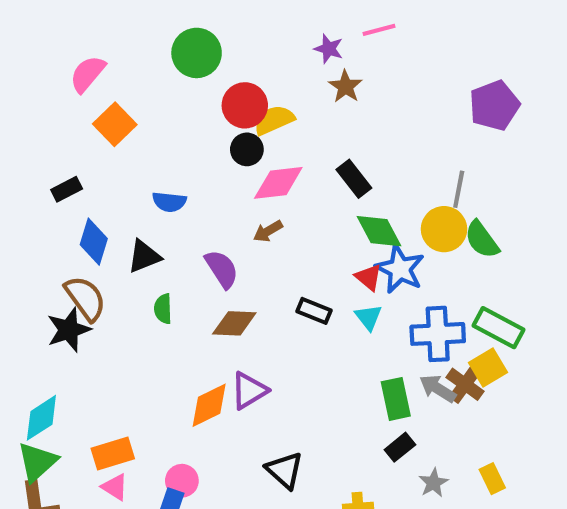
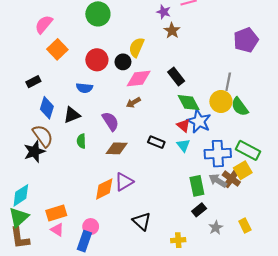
red circle: (245, 105) -> (97, 60), moved
yellow semicircle: (274, 120) -> (137, 47), turned -42

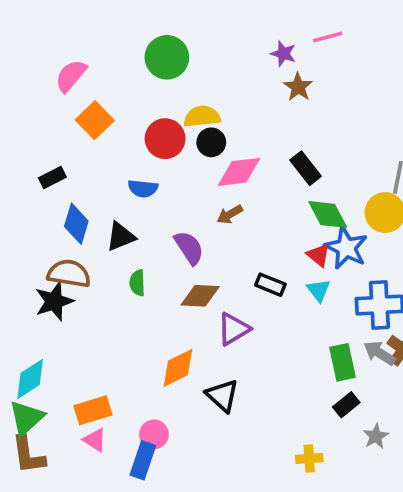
yellow semicircle: (137, 47) -> (202, 116), moved, turned 60
brown semicircle: (43, 136) -> (69, 274), turned -45
purple triangle: (124, 182) -> (233, 329), moved
black triangle: (142, 221) -> (222, 396), moved

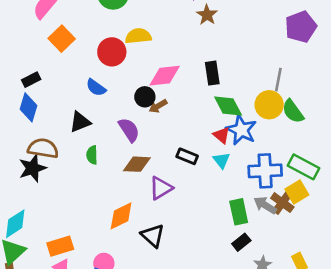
black circle: (211, 142) -> (145, 97), moved
black rectangle: (306, 168) -> (212, 73), turned 30
blue semicircle: (143, 189) -> (96, 88), turned 30
blue diamond: (76, 224) -> (29, 107), moved

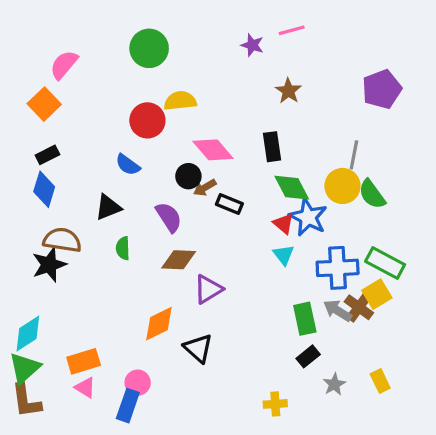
brown star: (207, 15) -> (288, 91), moved
orange square: (62, 39) -> (44, 104), moved
pink diamond: (165, 76) -> (213, 150), turned 56
black rectangle: (187, 156) -> (229, 204), moved

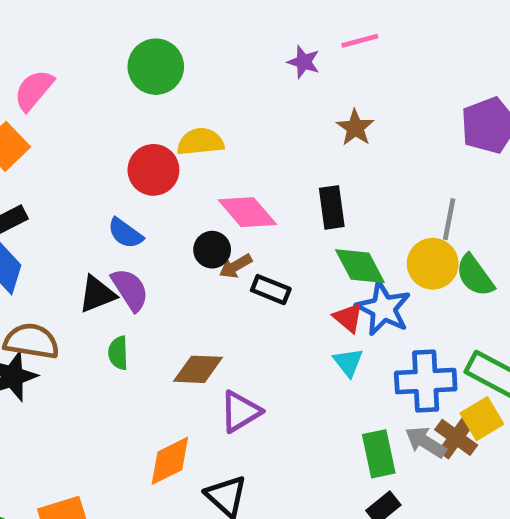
purple semicircle: (169, 217) -> (130, 290), moved

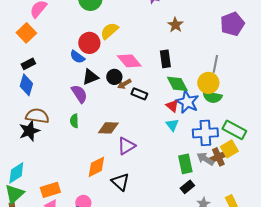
yellow semicircle: (200, 142) -> (109, 31), turned -36
blue semicircle: (125, 233) -> (77, 57), moved
green semicircle: (475, 275) -> (212, 97), moved, turned -42
black triangle: (97, 294) -> (90, 77), moved
brown cross: (456, 437) -> (218, 157), turned 30

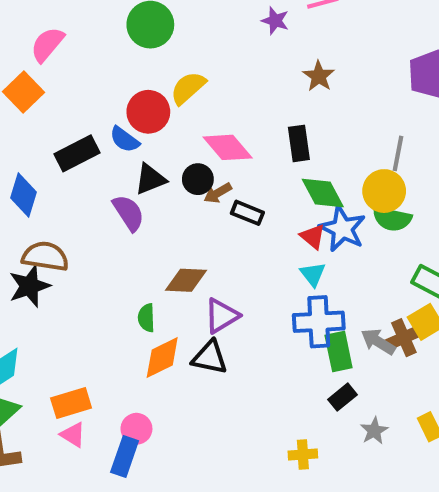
black rectangle: (28, 64) -> (77, 153), moved, size x1.5
green semicircle: (74, 121) -> (146, 318), moved
blue cross: (205, 133) -> (319, 322), moved
black triangle: (120, 182) -> (210, 357), moved, turned -30

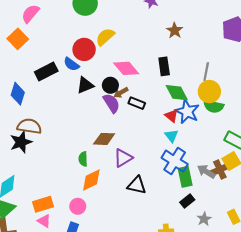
gray line: (398, 153) -> (206, 72), moved
purple semicircle: (129, 213) -> (111, 103), moved
blue cross: (319, 322) -> (175, 161), turned 35
black triangle: (210, 357) -> (137, 185), moved
pink circle: (136, 429) -> (78, 206), moved

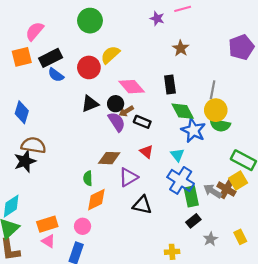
orange square: (18, 39) -> (22, 57), turned 30
blue semicircle: (71, 64) -> (56, 75), moved
black rectangle: (46, 72) -> (51, 58), moved
red triangle: (171, 116) -> (146, 152), moved
brown cross: (220, 169) -> (226, 189), turned -36

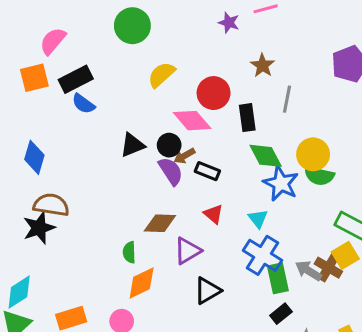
red circle: (89, 67) -> (214, 93), moved
gray line: (213, 90) -> (287, 99), moved
black triangle: (142, 205) -> (207, 291), turned -42

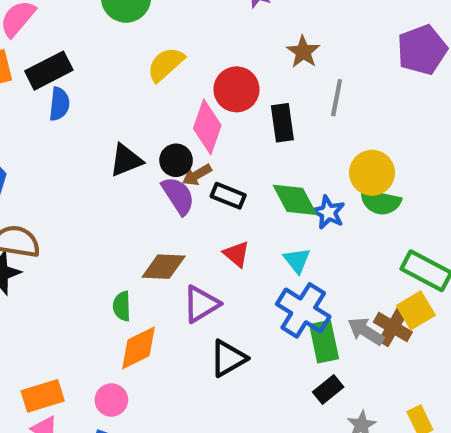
blue semicircle: (83, 104) -> (59, 104), turned -120
pink diamond: (192, 121) -> (207, 127), turned 60
green diamond: (266, 156) -> (295, 200), moved
blue star: (281, 183) -> (328, 212), size x0.7

